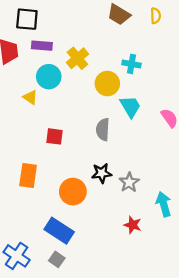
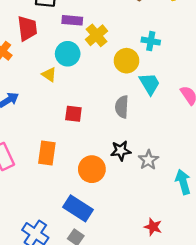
purple rectangle: (42, 46) -> (72, 20), moved
red star: (133, 225) -> (153, 227), moved

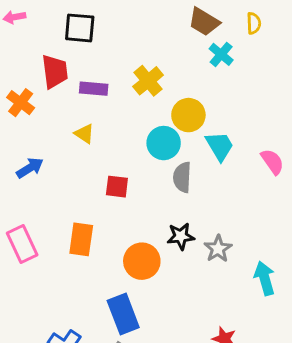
purple rectangle: (72, 20) -> (94, 89), moved
cyan cross: (151, 41) -> (221, 54), moved, turned 30
cyan circle: (68, 54) -> (164, 143), moved
blue rectangle: (78, 208) -> (123, 314), turned 36

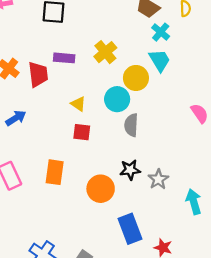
red trapezoid: (55, 72) -> (38, 74), moved
yellow triangle: (84, 134) -> (78, 104), moved
cyan trapezoid: (220, 146) -> (160, 60), moved
blue rectangle: (123, 314) -> (130, 229), moved

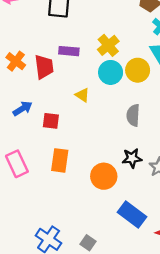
cyan circle: (117, 99) -> (111, 72), moved
red square: (82, 132) -> (51, 121), moved
blue rectangle: (130, 229) -> (132, 215), turned -32

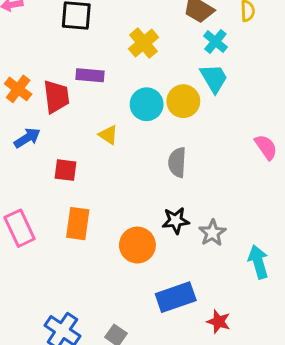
yellow cross: (108, 45) -> (144, 43), moved
blue arrow: (23, 109) -> (27, 138), moved
blue rectangle: (132, 215) -> (176, 297), turned -56

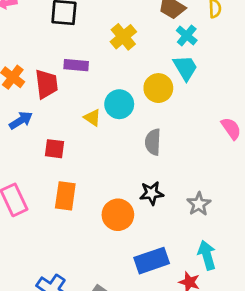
cyan circle: (147, 104) -> (119, 104), moved
gray star: (212, 233) -> (199, 204), moved
cyan arrow: (258, 262) -> (207, 255), moved

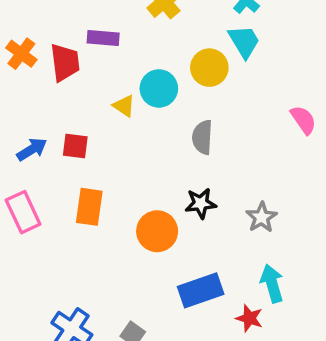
blue arrow: (21, 120) -> (32, 149), moved

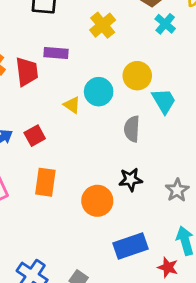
cyan trapezoid: (244, 41) -> (164, 101), moved
red square: (75, 146) -> (35, 136), turned -36

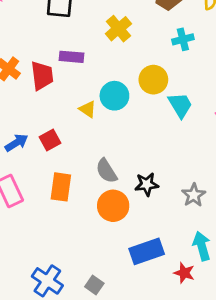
cyan cross: (165, 24) -> (183, 39), moved, turned 36
gray semicircle: (132, 129) -> (106, 171), moved, turned -35

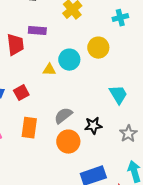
cyan trapezoid: (180, 105) -> (118, 95), moved
yellow triangle: (88, 109) -> (49, 70), turned -32
gray semicircle: (106, 171) -> (63, 116), turned 84

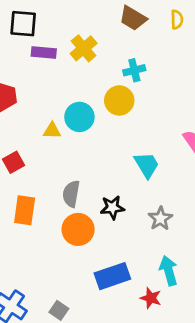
cyan cross: (120, 18) -> (134, 70), moved
purple rectangle: (37, 31) -> (44, 52), moved
gray semicircle: (63, 116) -> (71, 194), turned -42

